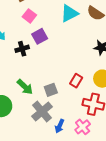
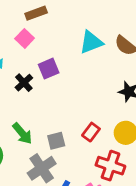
pink square: (29, 16) -> (25, 38), moved
black cross: (22, 49) -> (24, 83), turned -32

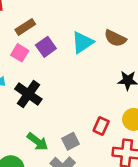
purple square: (49, 69) -> (46, 47), moved
black cross: (24, 83) -> (28, 94), size x1.5

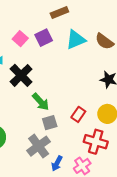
brown rectangle: (25, 27) -> (59, 12), moved
green arrow: (38, 142) -> (41, 102), moved

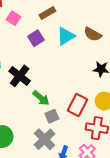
pink square: (20, 39) -> (14, 18), moved
red rectangle: (78, 114) -> (77, 105), size x1.5

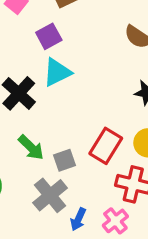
cyan triangle: (66, 36) -> (57, 72), moved
green arrow: (41, 98) -> (31, 147), moved

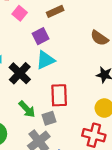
red rectangle: (106, 146) -> (59, 95), moved, turned -35

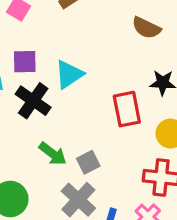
purple square: (41, 36) -> (25, 62), moved, turned 35
red rectangle: (59, 95) -> (127, 109), moved

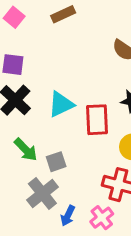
cyan triangle: (69, 74) -> (61, 104), moved

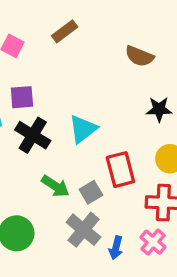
red rectangle: (97, 120) -> (120, 170), moved

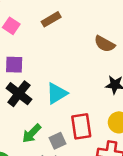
green arrow: (55, 186) -> (32, 133), turned 95

